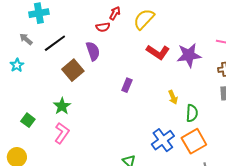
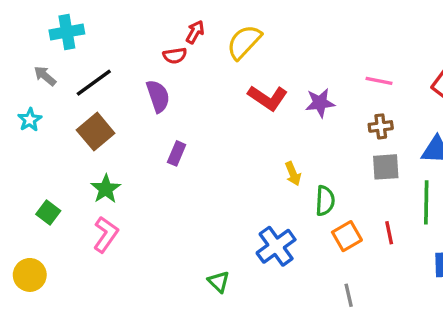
purple star: (189, 55) -> (320, 103), size x0.7
brown square: (73, 70) -> (96, 132), moved
purple rectangle: (127, 85) -> (177, 153), moved
orange square: (194, 141) -> (347, 236), moved, size x0.7

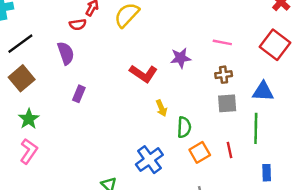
red L-shape: (268, 98) -> (143, 73), moved

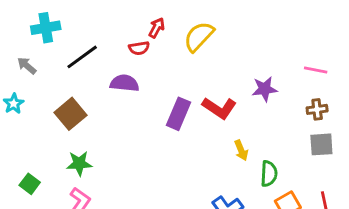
black line: (20, 44) -> (82, 57), moved
purple semicircle: (66, 53) -> (124, 83), turned -65
purple rectangle: (79, 94) -> (178, 114), moved, size x1.5
green star: (29, 119) -> (79, 163), turned 30

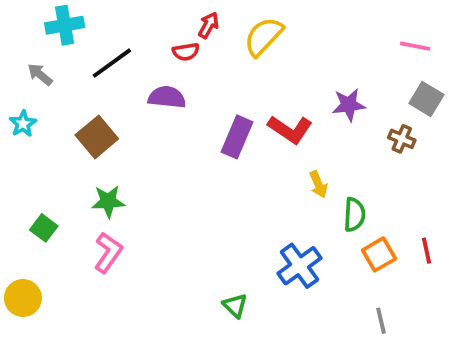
pink line: (316, 70) -> (415, 46), moved
brown cross: (317, 109) -> (402, 139), moved, turned 30
gray square: (321, 144) -> (426, 99), moved, turned 35

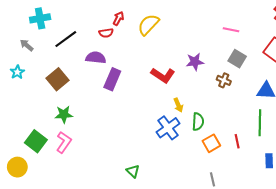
purple rectangle: (237, 137) -> (112, 79), moved
green square: (44, 228) -> (36, 141), moved, size x1.5
blue cross: (299, 266) -> (168, 128), moved

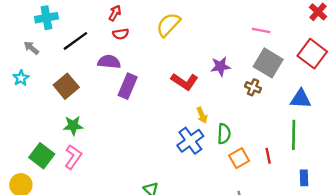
red arrow: (118, 18) -> (115, 13), moved
gray square: (237, 59) -> (268, 63), size x1.4

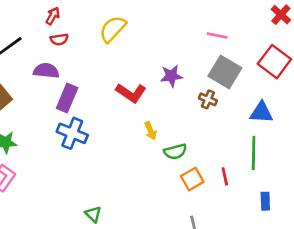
green semicircle: (224, 134) -> (175, 152), turned 72
blue cross: (190, 141) -> (72, 133), moved, turned -32

